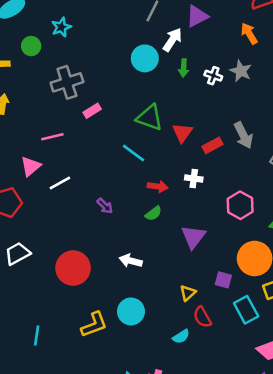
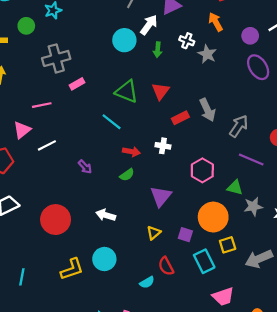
white cross: (213, 76) -> (187, 41), moved
red triangle: (182, 133) -> (161, 91), moved
yellow triangle: (188, 293) -> (154, 233), moved

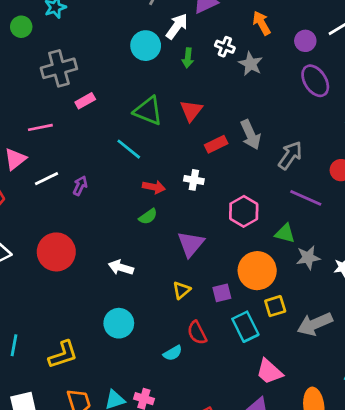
purple arrow: (85, 167) -> (80, 186), moved, turned -112
red circle: (56, 220) -> (56, 252), moved
purple square: (185, 235) -> (222, 293), turned -32
yellow L-shape: (72, 269) -> (63, 355), moved
pink trapezoid: (223, 297) -> (269, 372), turned 60

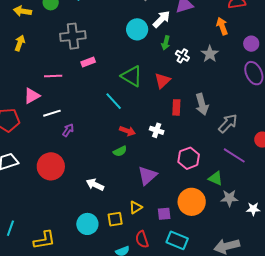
white cross: (225, 47) -> (182, 56), moved
red rectangle: (216, 144) -> (176, 107), turned -70
purple arrow: (80, 186) -> (68, 130), moved
yellow square: (275, 306) -> (115, 219), moved
cyan rectangle: (245, 327) -> (177, 240), turned -50

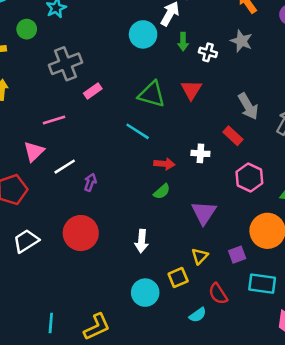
red rectangle: (176, 107) -> (233, 136), moved, turned -35
white arrow: (95, 185) -> (142, 241), turned -96

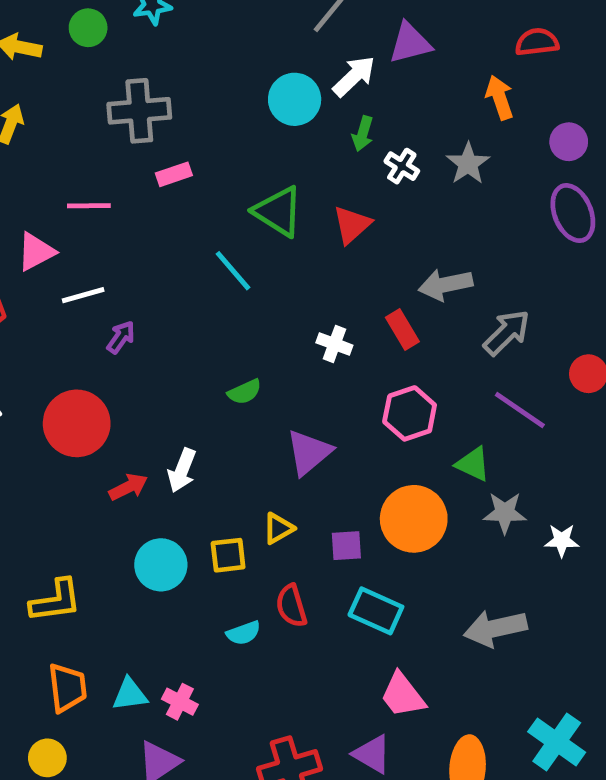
gray arrow: (248, 106) -> (445, 285), turned 92
red arrow: (164, 164) -> (128, 487), moved, turned -48

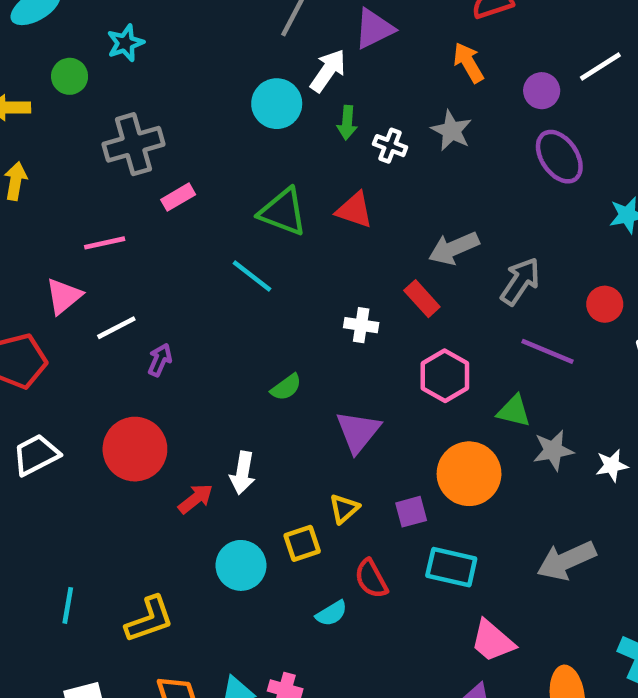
red triangle: (352, 225) -> (354, 210), turned -48

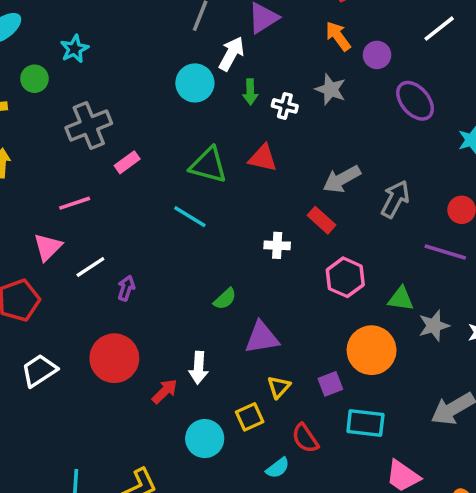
purple circle: (542, 91) -> (377, 55), moved
purple line: (547, 351) -> (445, 252), moved
purple triangle: (358, 432) -> (262, 338), moved, turned 48

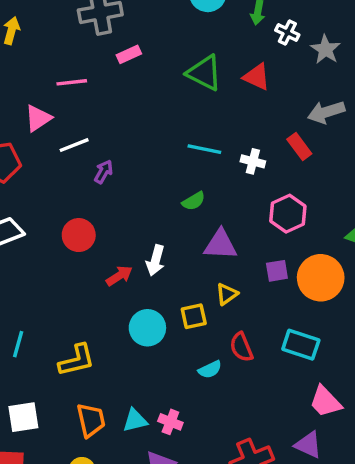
gray star: (331, 89) -> (326, 49), moved
cyan line: (190, 217) -> (204, 149), moved, turned -32
pink hexagon: (345, 277) -> (288, 214), moved
red circle: (114, 358) -> (79, 235), size x0.7
purple square: (330, 384) -> (277, 271), moved

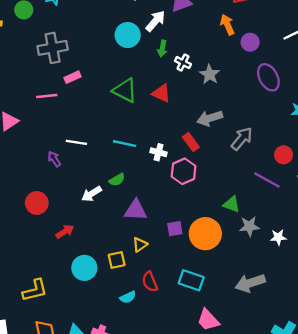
pink line: (72, 82) -> (47, 96), moved
white line: (74, 145) -> (76, 142), moved, turned 30
purple arrow: (103, 172) -> (54, 159), turned -63
pink hexagon: (288, 214) -> (184, 171), moved
white arrow: (155, 260) -> (92, 194), moved, turned 42

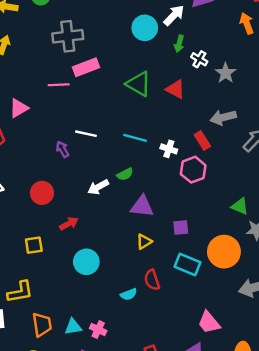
pink rectangle: (72, 77) -> (86, 67), size x1.5
orange circle: (205, 234) -> (224, 252), moved
yellow square: (117, 260) -> (34, 245), moved
cyan rectangle: (191, 280) -> (188, 265), moved
yellow L-shape: (35, 290) -> (20, 292), moved

